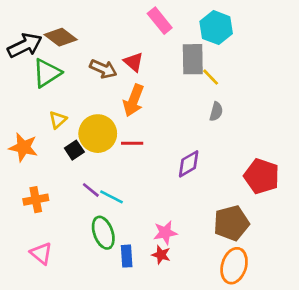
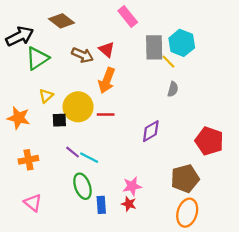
cyan hexagon: (216, 28) -> (182, 43), moved
brown diamond: (61, 37) -> (62, 21), moved
black square: (74, 150) -> (59, 120), turned 32

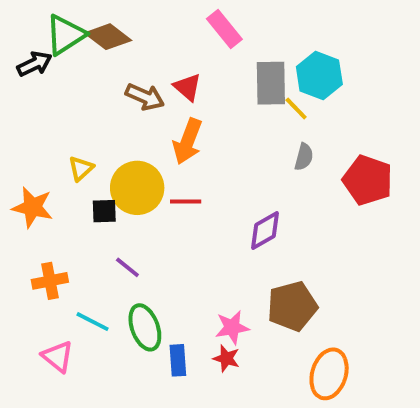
black arrow: (20, 36) -> (34, 64), size x0.7
green triangle: (37, 58) -> (65, 35), moved
red pentagon: (209, 141) -> (368, 180), moved
cyan line: (89, 158) -> (93, 322), moved
brown pentagon: (185, 178) -> (292, 306), moved

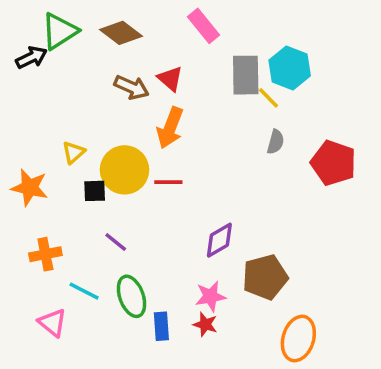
brown diamond: (108, 37) -> (121, 33), moved
purple diamond: (265, 231) -> (219, 240), moved

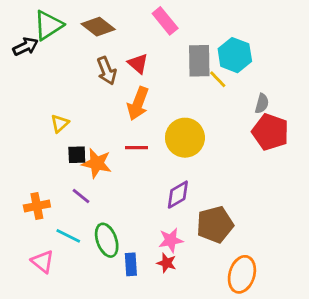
brown arrow: (132, 87) -> (107, 71), turned 44
gray semicircle: (276, 142) -> (262, 103), moved
yellow circle: (124, 170) -> (185, 138), moved
orange star: (30, 187) -> (97, 163), moved
purple line: (116, 242) -> (81, 196), moved

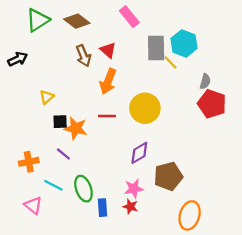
black arrow: (26, 47) -> (18, 59), moved

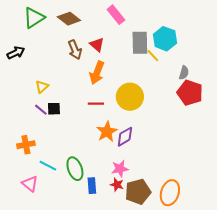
orange star: (76, 128) -> (107, 132), moved, turned 30
purple line: (63, 154) -> (41, 110), moved
brown pentagon: (168, 176) -> (138, 192), moved

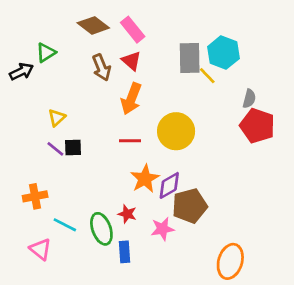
pink rectangle: (116, 15) -> (133, 30), moved
green triangle: (34, 18) -> (46, 53), moved, size x0.7
red star: (117, 185) -> (127, 214), moved
brown pentagon: (138, 192) -> (190, 206), moved

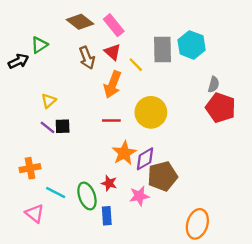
yellow line: (207, 76) -> (136, 65), moved

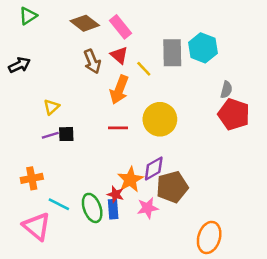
green triangle: (39, 45) -> (28, 16), moved
purple line: (47, 127) -> (50, 135), turned -56
orange star: (124, 153) -> (130, 180), moved
pink triangle: (35, 213) -> (37, 226), size x1.4
blue rectangle: (107, 216) -> (113, 209), moved

